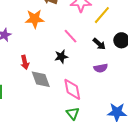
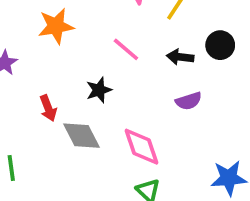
black arrow: (99, 44) -> (180, 57), turned 152
black star: (61, 57) -> (99, 90), moved

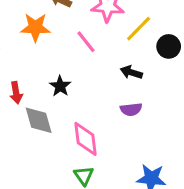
black circle: (220, 45) -> (169, 46), moved
pink line: (126, 49) -> (86, 42), moved
black star: (99, 90) -> (60, 86), turned -30

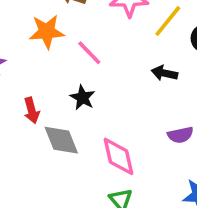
pink line: (86, 42) -> (89, 53), moved
purple semicircle: (131, 109) -> (180, 135), moved

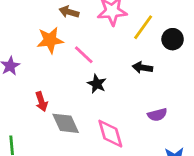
black star: (82, 98) -> (97, 84), moved

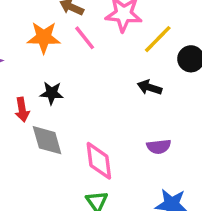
pink line: (84, 55) -> (85, 38), moved
black star: (97, 84) -> (52, 93), moved, turned -30

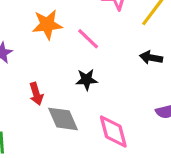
pink line: (85, 38) -> (88, 39), moved
black star: (52, 93) -> (87, 80), moved

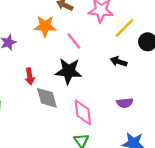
black star: (87, 80) -> (69, 71), size x1.6

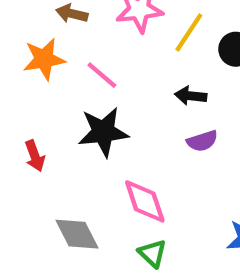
gray diamond: (47, 98) -> (77, 234), moved
purple semicircle: (125, 103) -> (202, 141), moved

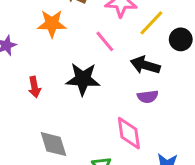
pink line: (102, 75) -> (105, 41), moved
black arrow: (191, 96) -> (145, 65), size x1.4
pink diamond: (145, 201) -> (129, 133), moved

